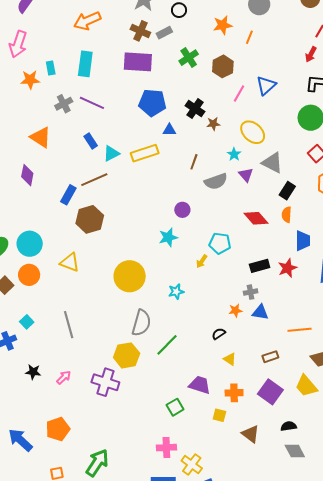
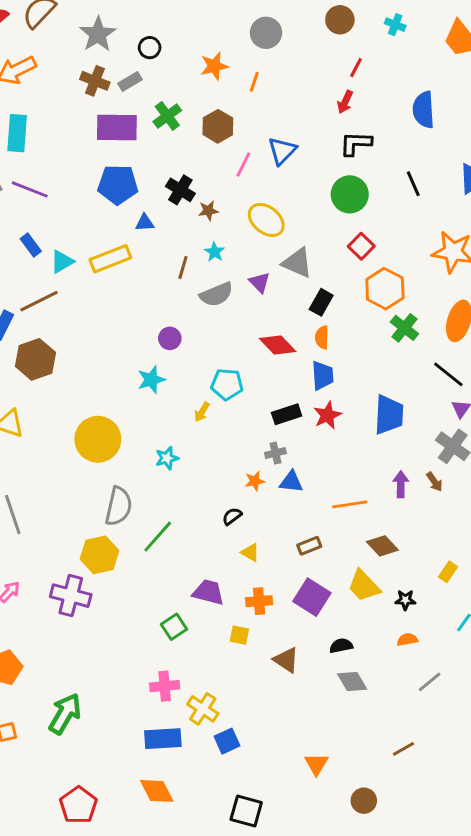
purple rectangle: (138, 62) -> (117, 127), moved
cyan star: (234, 154) -> (215, 252), moved
blue trapezoid: (303, 241) -> (323, 376), moved

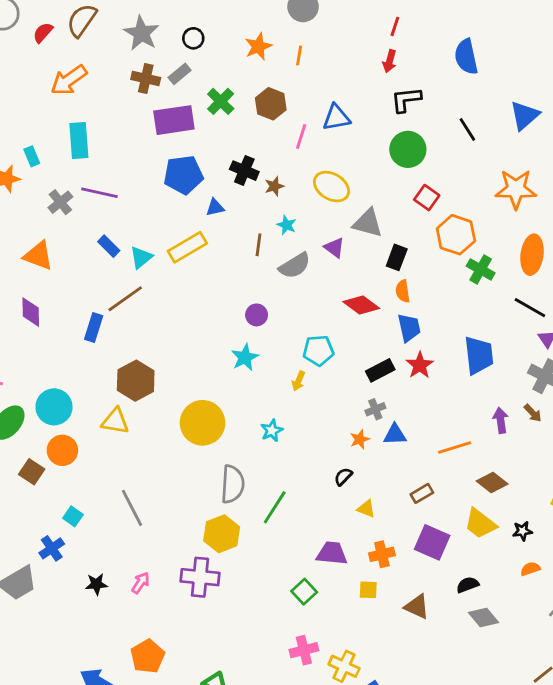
blue triangle: (282, 151) -> (336, 118), turned 44
brown hexagon: (35, 359) -> (136, 381), moved

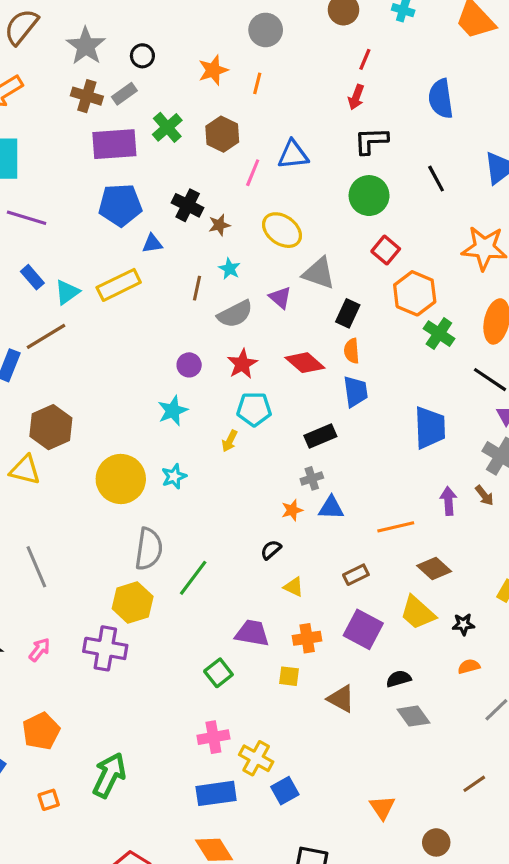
red star: (420, 365) -> (242, 364), moved
cyan star: (272, 431) -> (174, 476), moved

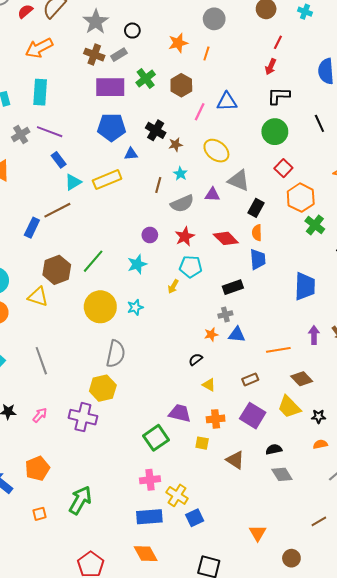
blue rectangle: (32, 277) -> (59, 160), moved
purple triangle: (280, 297) -> (212, 195), turned -42
green line: (193, 578) -> (93, 261), moved
green square: (218, 673) -> (156, 438), size x1.4

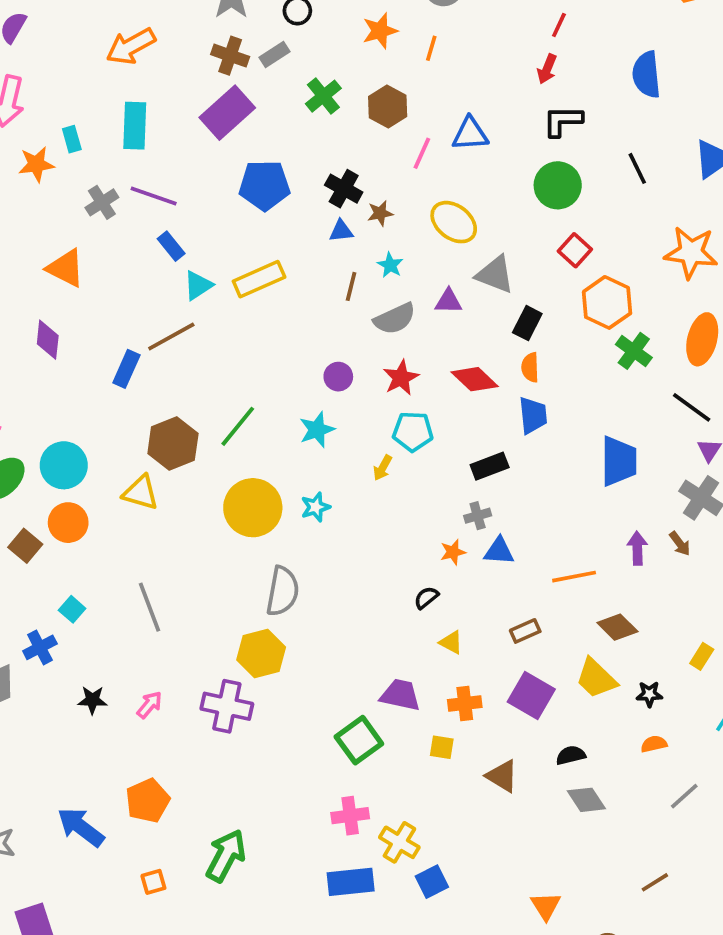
purple rectangle: (110, 87) -> (227, 113), moved, turned -40
blue triangle: (131, 154) -> (341, 231), moved

